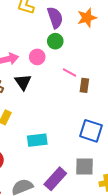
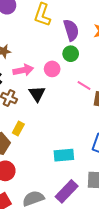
cyan rectangle: (37, 140) -> (64, 155), moved

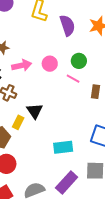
green circle: (71, 54) -> (79, 61), moved
pink line: (84, 85) -> (73, 79), moved
black triangle: (37, 94) -> (35, 111), moved

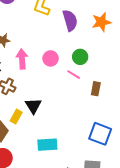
pink arrow: (22, 65) -> (22, 59), turned -84
cyan rectangle: (63, 147) -> (47, 145), moved

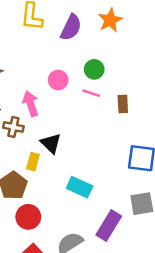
purple semicircle: (70, 20) -> (71, 27), turned 55
pink arrow: (22, 59) -> (31, 104), moved
cyan rectangle: (47, 145) -> (80, 187), turned 42

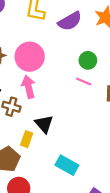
purple semicircle: (71, 27) -> (70, 21), turned 30
pink circle: (58, 80) -> (30, 57), moved, size x1.6

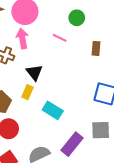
pink line: (84, 82) -> (60, 38), moved
yellow rectangle: (27, 139) -> (27, 92), moved

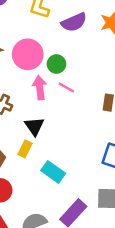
green circle: (77, 18) -> (56, 64), moved
pink arrow: (22, 38) -> (40, 88), moved

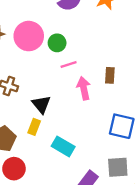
pink arrow: (40, 88) -> (84, 88), moved
pink line: (66, 88) -> (69, 65), turned -42

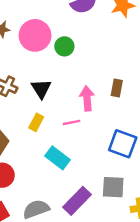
pink line: (69, 65) -> (71, 122), moved
black triangle: (41, 104) -> (41, 89), moved
yellow rectangle: (34, 127) -> (36, 122), moved

